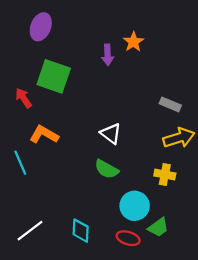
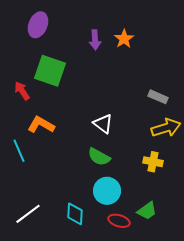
purple arrow: (108, 55) -> (95, 40), moved
cyan circle: (135, 206) -> (107, 191), moved

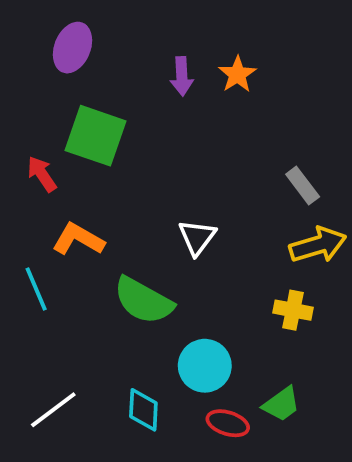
gray rectangle: (158, 97) -> (303, 186), turned 30
white triangle: (103, 124) -> (197, 237), turned 30
green semicircle: (99, 157) -> (143, 301), moved, size x1.4

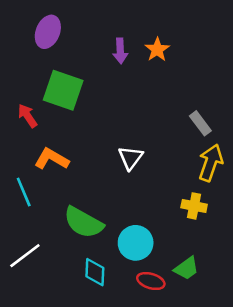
yellow arrow: (318, 245) -> (211, 163), turned -54
green semicircle: (143, 301) -> (83, 223), moved
white line: (53, 410) -> (25, 256), moved

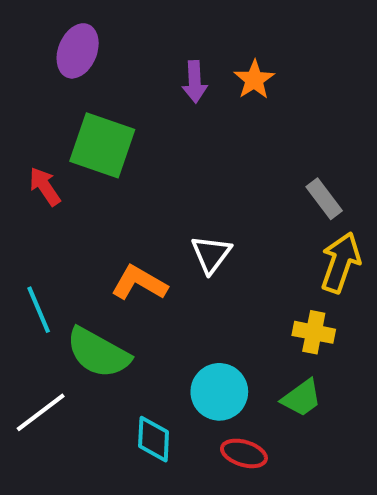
orange L-shape: (52, 159) -> (139, 283), moved
green semicircle: (83, 223) -> (98, 353), moved
green trapezoid: (186, 268) -> (301, 398), moved

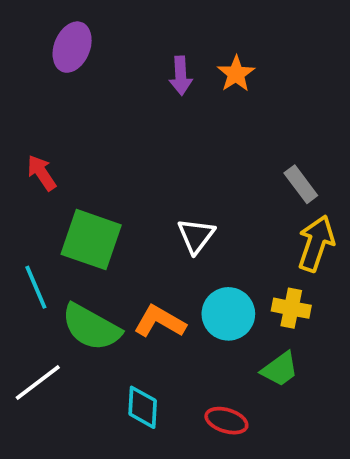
green square: (102, 145) -> (91, 240), moved
orange L-shape: (139, 283) -> (160, 322), moved
cyan circle: (219, 392) -> (228, 314), moved

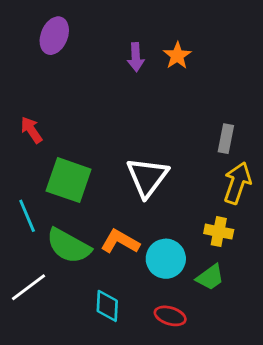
gray rectangle: (301, 184) -> (226, 139), turned 48
white triangle: (196, 236) -> (147, 177), size x1.5
cyan circle: (228, 314) -> (166, 259), moved

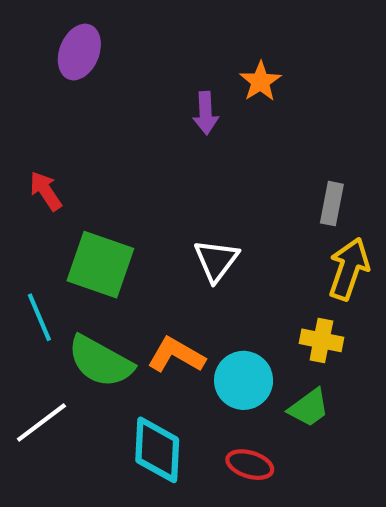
purple arrow: (136, 57) -> (206, 113), moved
white triangle: (147, 177) -> (216, 260), size x0.7
cyan diamond: (107, 306) -> (157, 450), size x1.4

